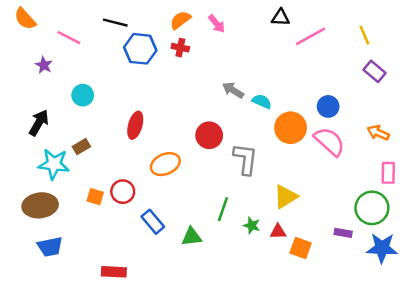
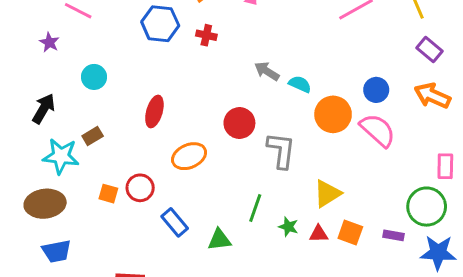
red cross: (180, 48) -> (206, 35), moved
orange arrow: (378, 133) -> (432, 96), moved, size x1.4
orange square: (301, 248) -> (350, 232), moved

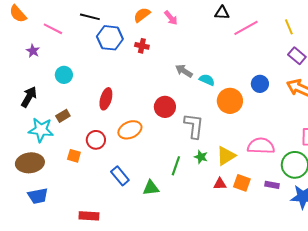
pink semicircle: (378, 130) -> (261, 146), moved, turned -40
red circle: (140, 188) -> (96, 140), moved
green star: (288, 227) -> (201, 157), moved

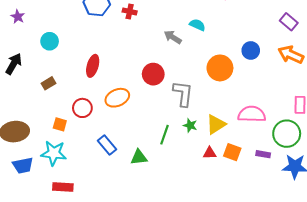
cyan semicircle: (207, 80) -> (197, 25), moved
cyan star: (41, 130) -> (54, 153), moved
red rectangle: (89, 216) -> (63, 187), moved

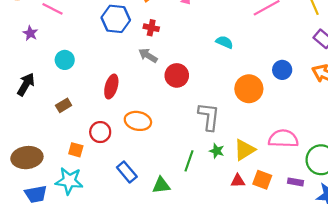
gray arrow: (173, 37) -> (148, 55), moved
red circle: (153, 74) -> (177, 75), moved
orange ellipse: (117, 98) -> (138, 121), turned 35

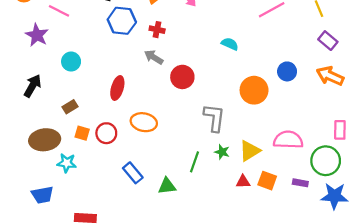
purple star: (30, 33) -> (37, 35), size x1.5
orange square: (76, 150) -> (82, 133), moved
brown ellipse: (27, 158) -> (45, 140), moved
cyan star: (69, 181) -> (67, 163), moved, size x0.7

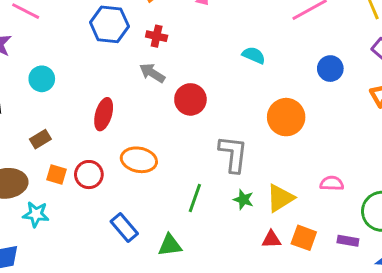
blue circle: (287, 71) -> (330, 69), moved
pink semicircle: (288, 140) -> (332, 183), size x0.6
green line: (194, 162) -> (195, 198), moved

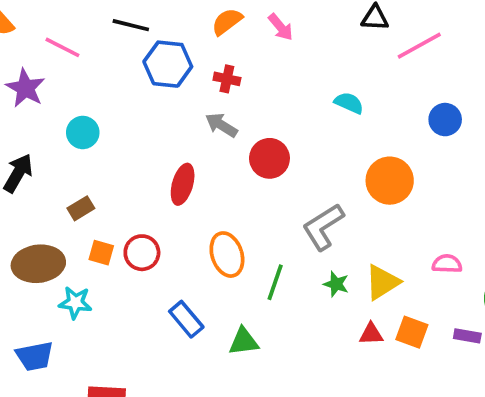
red ellipse: (104, 114) -> (183, 184), moved
gray L-shape: (233, 154) -> (323, 227), turned -129
orange ellipse: (139, 160) -> (227, 255), moved, turned 60

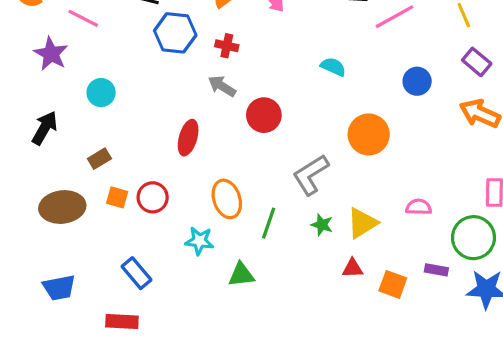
cyan star: (75, 303) -> (199, 241), moved
blue rectangle: (186, 319) -> (136, 273), moved
orange square: (412, 332) -> (393, 284), moved

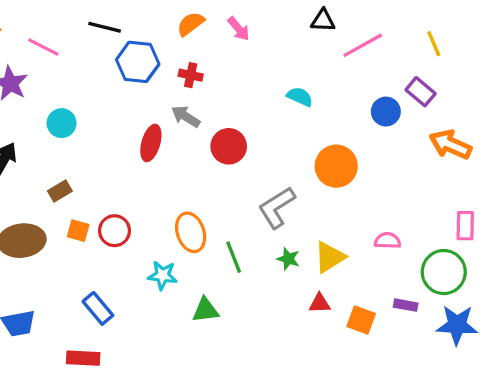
purple rectangle: (477, 62) -> (421, 92), moved
red ellipse: (188, 138) -> (151, 143), moved
green line: (269, 223) -> (234, 257), turned -40

